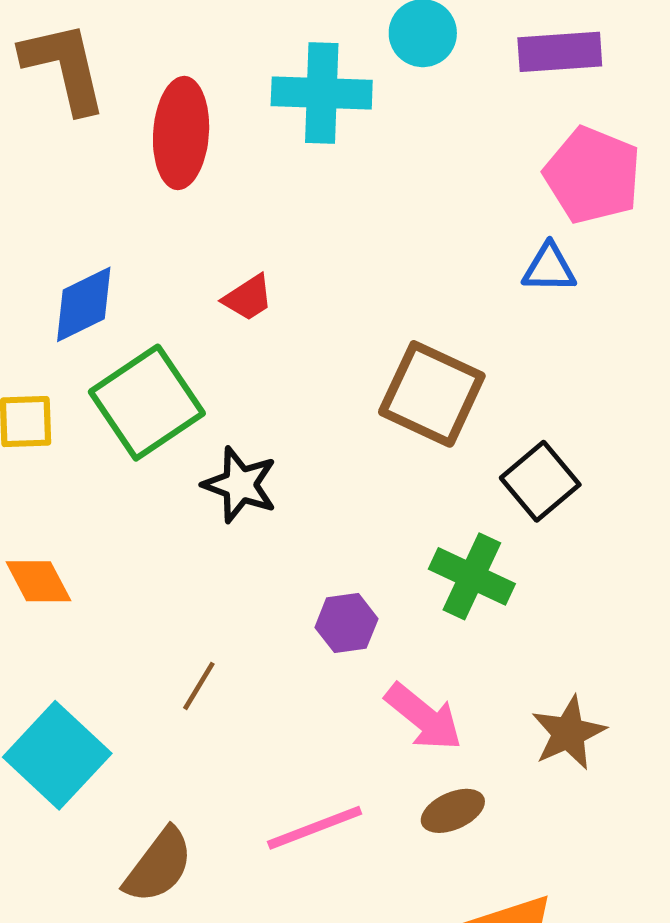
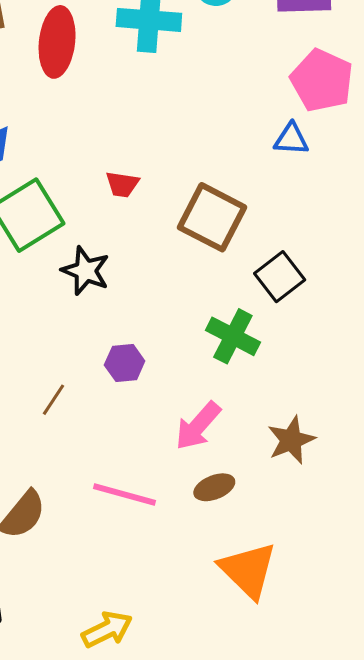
red trapezoid: (248, 298) -> (122, 184), moved, turned 39
purple hexagon: (346, 623) -> (125, 363), moved
pink arrow: (424, 717) -> (198, 426), turned 90
pink line: (315, 828) -> (125, 494), turned 34

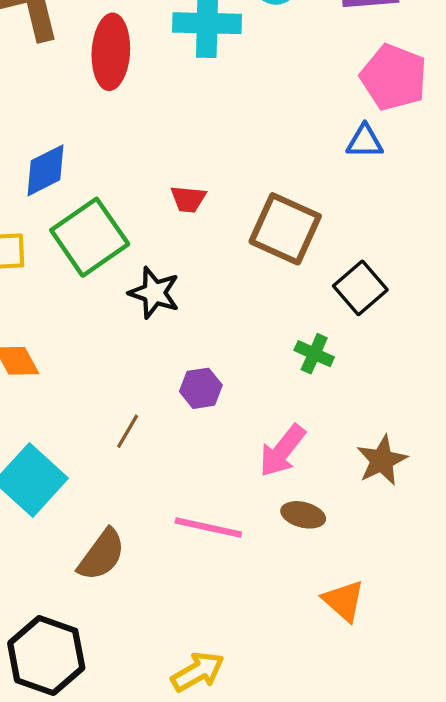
green cross: (233, 336) -> (314, 354), size x0.7
brown ellipse: (214, 487) -> (303, 515), turned 39
orange triangle: (248, 570) -> (344, 601), size x0.7

